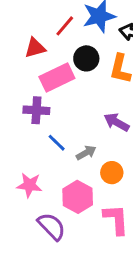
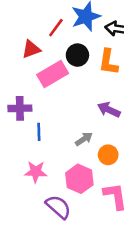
purple cross: (36, 110) -> (20, 108), moved
blue line: (57, 143) -> (39, 132), moved, turned 48

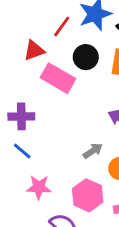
pink rectangle: (53, 74) -> (58, 78), turned 60
blue line: (39, 132) -> (22, 151), moved, turned -48

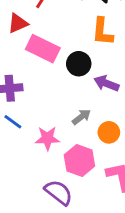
black circle: (86, 57) -> (79, 64), moved
pink star: (39, 187) -> (47, 138), moved

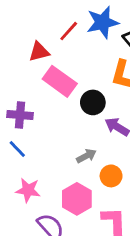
pink star: (47, 138) -> (28, 190), moved

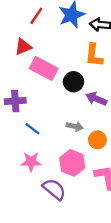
red line: (69, 31) -> (36, 16), moved
blue line: (17, 149) -> (32, 129), moved
gray arrow: (86, 156) -> (75, 126), turned 49

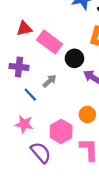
red triangle: (23, 47) -> (24, 29), moved
gray arrow: (75, 126) -> (50, 81), moved, turned -64

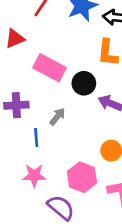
red triangle: (24, 29) -> (15, 39), moved
blue line: (30, 95) -> (36, 137), turned 48

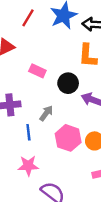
pink rectangle: (50, 68) -> (37, 71), size x0.6
pink hexagon: (82, 177) -> (68, 138), moved

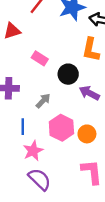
blue line: (28, 132) -> (23, 127), moved
pink star: (28, 166) -> (33, 151), moved, turned -30

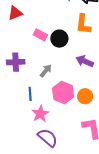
black circle: (68, 74) -> (59, 39), moved

